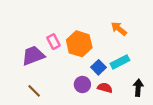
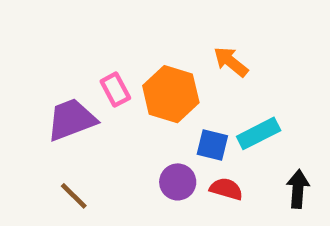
orange arrow: (119, 29) -> (231, 62), moved
blue square: (98, 67) -> (212, 145), turned -32

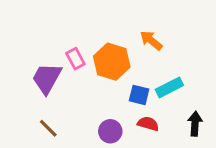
purple trapezoid: (71, 120) -> (47, 78), turned -40
purple circle: (178, 182) -> (110, 131), moved

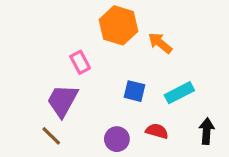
orange hexagon: (112, 62) -> (119, 25), moved
purple trapezoid: (47, 78) -> (62, 101), moved
blue square: (139, 95) -> (135, 91), moved

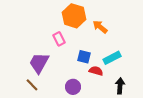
pink rectangle: (80, 62) -> (59, 39), moved
red semicircle: (157, 131) -> (96, 71), moved
black arrow: (207, 131) -> (120, 86), moved

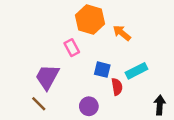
red semicircle: (96, 71) -> (117, 87), turned 64
black arrow: (120, 86) -> (160, 105), moved

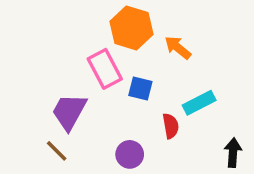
pink rectangle: (72, 48) -> (105, 69), size x1.5
blue square: (102, 70) -> (140, 89), moved

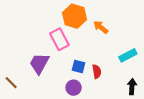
blue square: (140, 89) -> (79, 66), moved
cyan rectangle: (199, 103) -> (128, 55), moved
brown line: (57, 151) -> (11, 83), moved

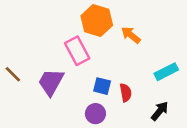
brown line: (11, 83) -> (13, 74), moved
black arrow: (132, 87) -> (160, 111), moved, turned 35

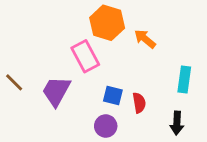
cyan rectangle: (166, 72) -> (184, 80), turned -55
black arrow: (160, 111) -> (177, 123), turned 144

